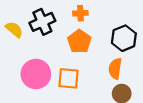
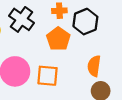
black cross: (42, 22) -> (21, 19), turned -30
black hexagon: (124, 38) -> (85, 22), moved

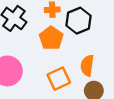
orange square: (48, 76) -> (59, 79), moved, turned -30

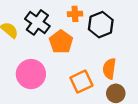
orange pentagon: (51, 38) -> (61, 42), moved

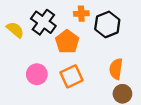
pink circle: (31, 74) -> (37, 74), size x0.7
orange square: (81, 82) -> (72, 76), moved

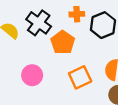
orange square: (72, 76) -> (80, 77), moved

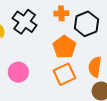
orange pentagon: (63, 42) -> (64, 47), moved

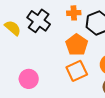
pink circle: (18, 72) -> (29, 79), moved

